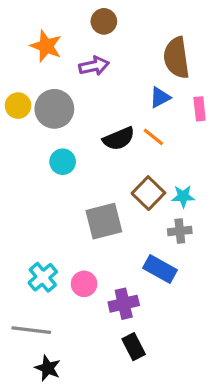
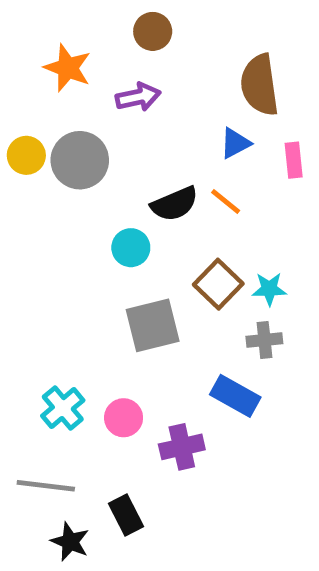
cyan circle: (63, 162) -> (131, 248), moved
black rectangle: (134, 347) -> (126, 515), moved

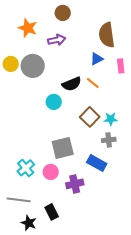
gray square: (153, 325) -> (63, 148), moved

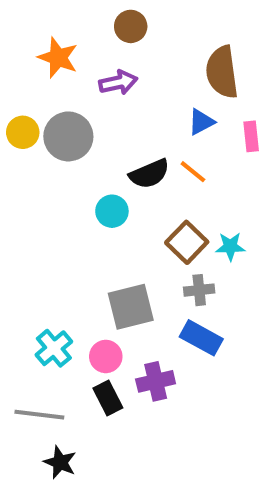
gray cross: (109, 140) -> (199, 290), moved
black rectangle: (52, 212) -> (108, 398), moved

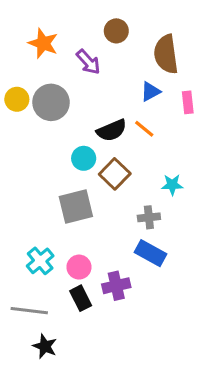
brown circle: (131, 26) -> (116, 31), moved
purple arrow: (118, 82) -> (88, 62), turned 60
brown square: (187, 242) -> (115, 174), moved
gray square: (131, 307) -> (76, 206), moved

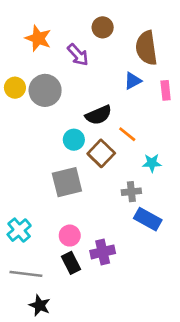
orange line: (144, 129) -> (127, 134), moved
blue rectangle: (150, 253) -> (148, 219), moved
cyan cross: (40, 261) -> (19, 230), moved

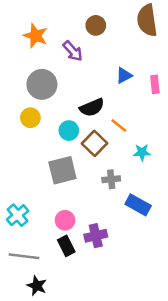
brown semicircle: (146, 48) -> (147, 20), moved
yellow circle: (15, 88) -> (30, 118), moved
gray cross: (131, 192) -> (111, 179), moved

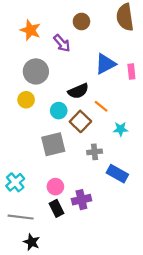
blue triangle: (124, 75) -> (105, 64), size x1.5

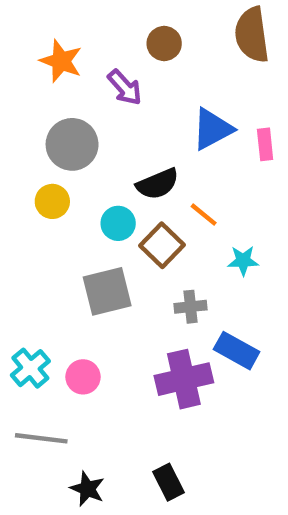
pink circle: (55, 187) -> (83, 377), moved
purple cross: (81, 200) -> (184, 379), moved, size x1.4
black rectangle: (56, 208) -> (169, 482), moved
black star: (32, 242) -> (87, 489), moved

